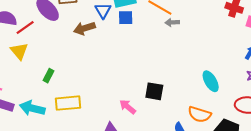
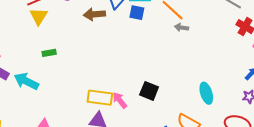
yellow triangle: (19, 51) -> (39, 16), moved
green rectangle: (48, 76) -> (49, 53), turned 40
yellow rectangle: (68, 103) -> (100, 98), moved

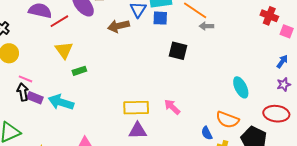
yellow triangle: (39, 16) -> (64, 50), moved
black square: (149, 91) -> (178, 51), moved
pink arrow: (120, 100) -> (172, 107), moved

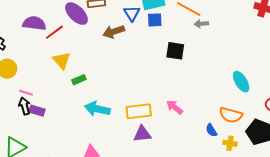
cyan arrow: (61, 102) -> (97, 109), moved

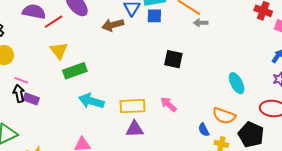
black square: (175, 51) -> (173, 59), moved
green rectangle: (79, 80) -> (75, 71), size x1.6

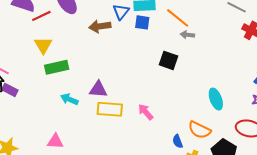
black square: (173, 59) -> (168, 60), moved
cyan arrow: (91, 101) -> (69, 99), size x0.7
purple triangle: (135, 129) -> (98, 89), moved

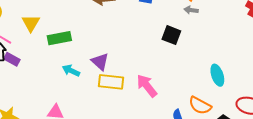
yellow triangle: (43, 45) -> (31, 23), moved
purple triangle: (98, 89) -> (100, 62), turned 36
pink arrow: (146, 112) -> (147, 86), size x1.4

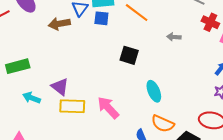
gray arrow: (191, 10) -> (174, 37), moved
cyan ellipse: (217, 75) -> (154, 91), moved

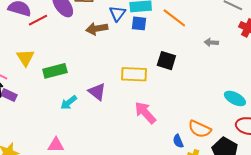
cyan ellipse: (154, 91) -> (235, 98), moved, turned -40
cyan arrow: (32, 98) -> (69, 103), turned -60
yellow rectangle: (72, 106) -> (134, 74), moved

